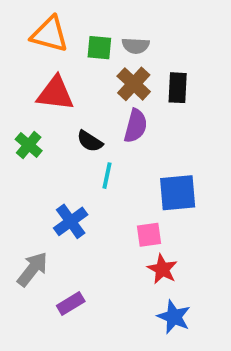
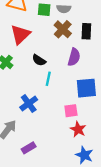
red triangle: (55, 93) -> (20, 34), turned -50
purple semicircle: (136, 126) -> (74, 57), moved

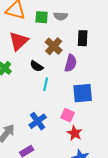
brown cross: (63, 29) -> (54, 46), moved
blue cross: (29, 103) -> (38, 121), moved
pink square: (71, 111) -> (68, 115), turned 32

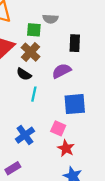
green square: (42, 17) -> (34, 30), moved
brown cross: (54, 46) -> (31, 52), moved
purple semicircle: (71, 63) -> (61, 71), turned -132

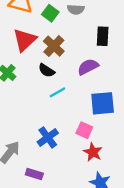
green square: (34, 30) -> (50, 13), moved, turned 32
cyan line: (34, 94) -> (57, 92), turned 48
purple rectangle: (13, 168) -> (34, 174), turned 48

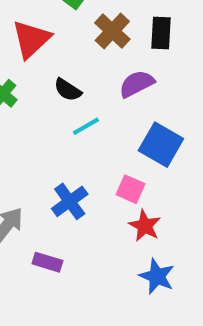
brown cross: (54, 46) -> (112, 31), moved
blue square: (103, 103) -> (161, 145), turned 35

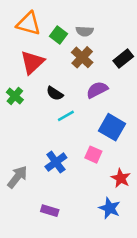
black rectangle: (161, 33) -> (123, 59), moved, turned 48
red star: (145, 226) -> (121, 178), moved
purple rectangle: (47, 262) -> (50, 211), moved

